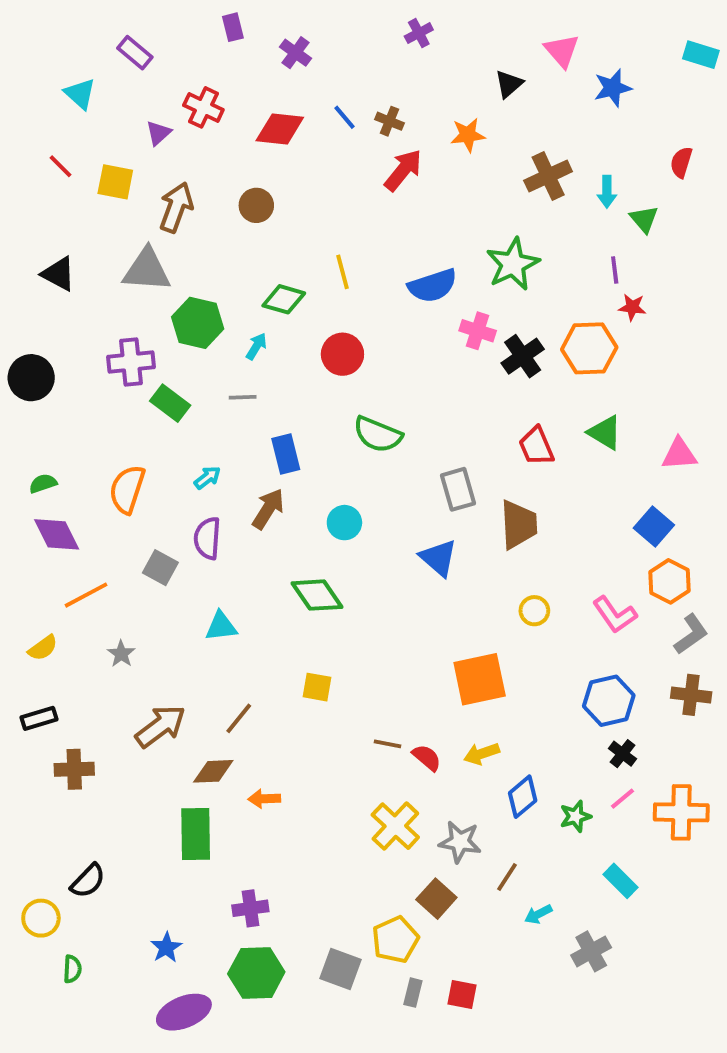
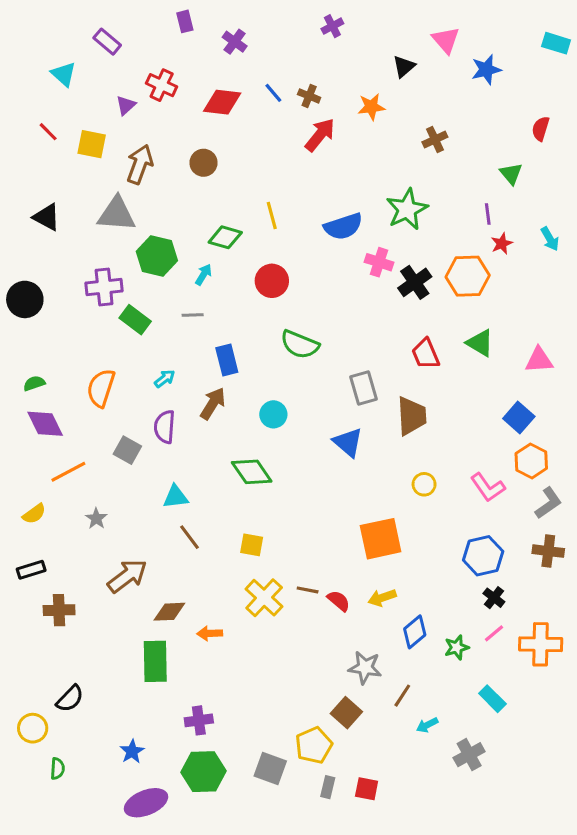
brown cross: (548, 176) -> (435, 139), size x0.7
cyan arrow: (607, 192) -> (550, 239), moved, turned -30
red star: (632, 307) -> (502, 244), turned -30
brown line: (239, 718) -> (190, 537), moved, turned -76
yellow cross: (395, 826) -> (264, 598), moved

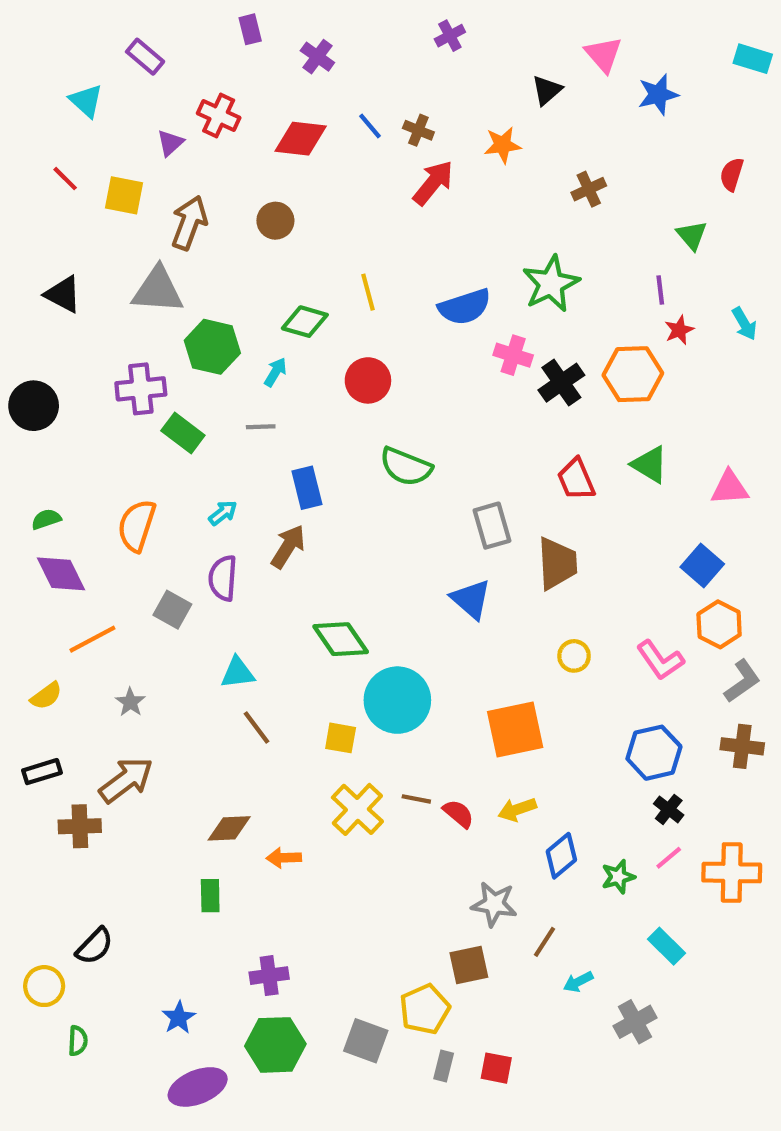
cyan circle: (273, 414) -> (397, 700), moved, size x1.8
brown arrow: (127, 576) -> (126, 780), moved
green rectangle: (155, 661) -> (210, 896), size x0.6
brown square: (346, 713) -> (469, 965), turned 36

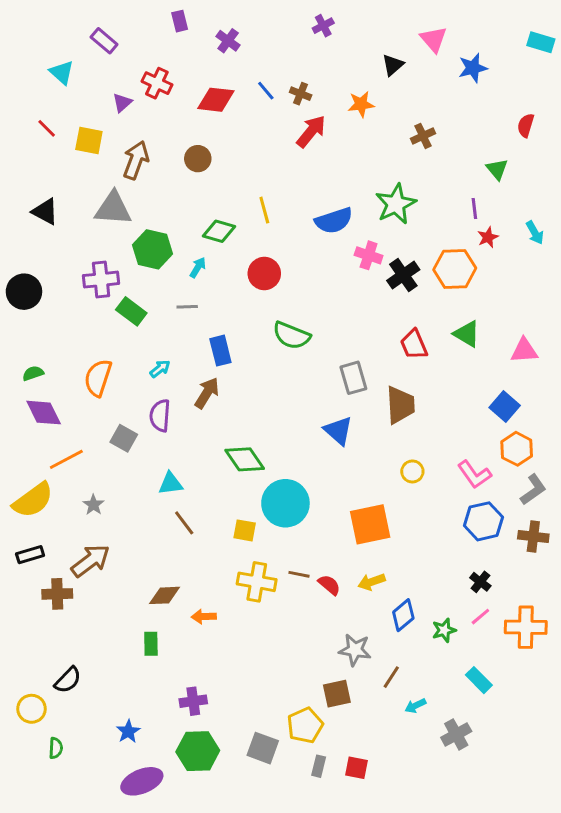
yellow semicircle: (46, 696) -> (33, 500), size x1.8
blue hexagon: (654, 753) -> (483, 521), moved
yellow cross: (357, 809) -> (257, 582), turned -33

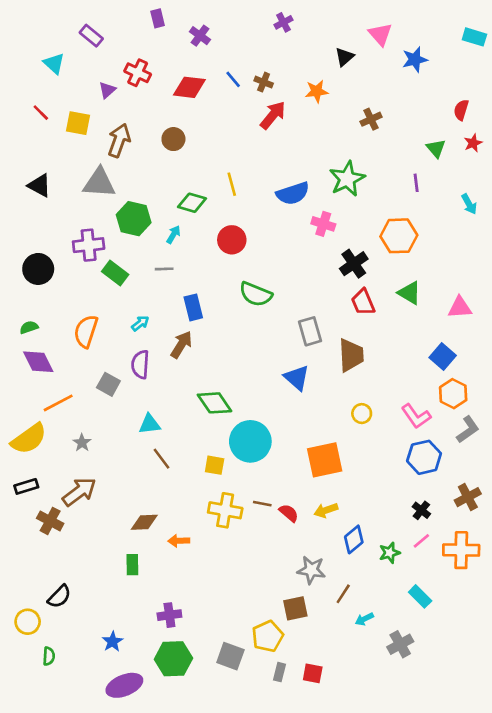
red star: (488, 237) -> (473, 143), moved
black cross: (403, 275) -> (354, 264), moved
black circle: (24, 292) -> (38, 269), moved
brown cross: (533, 536) -> (468, 497), moved, turned -35
brown cross: (57, 594) -> (50, 521), turned 30

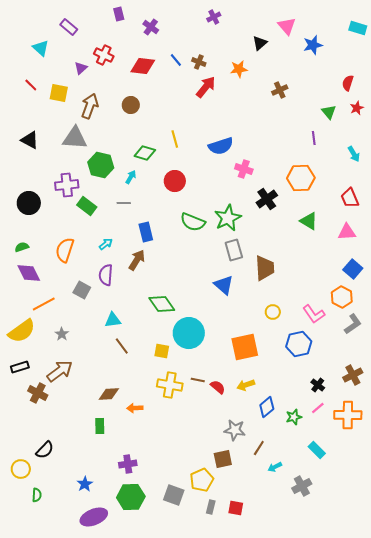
green star: (347, 179) -> (228, 218), moved
red trapezoid: (363, 302) -> (350, 198), moved
blue square: (443, 356) -> (353, 269), moved
blue hexagon: (424, 457) -> (299, 344), moved

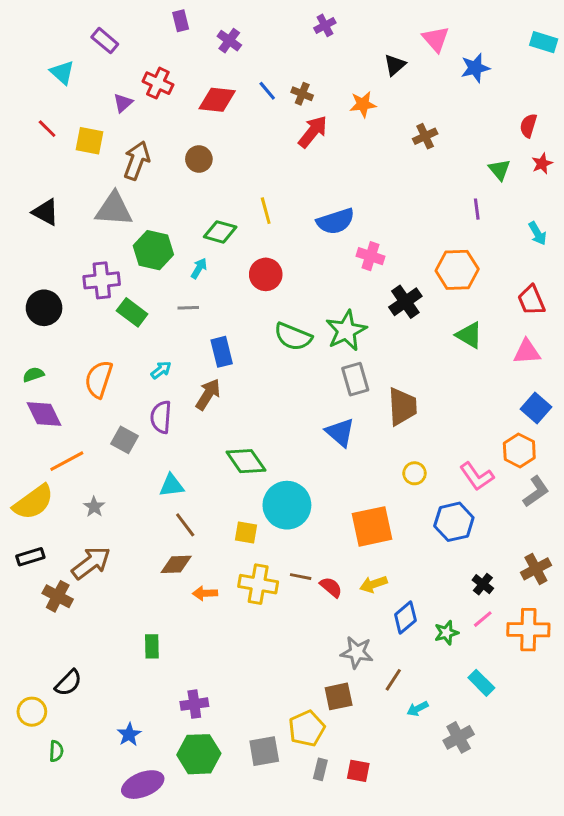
brown diamond: (109, 394) -> (176, 564), moved
orange arrow: (135, 408) -> (205, 593), moved
gray square: (174, 495) -> (264, 751), turned -30

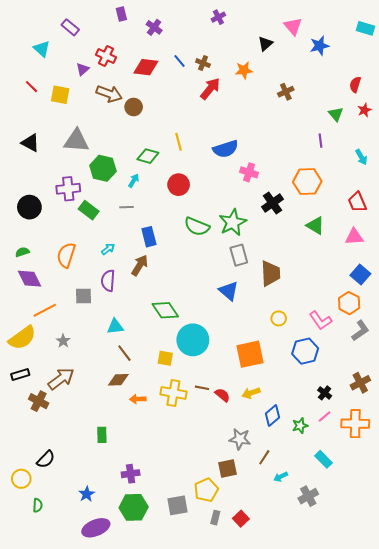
brown arrow: (137, 161) -> (109, 94), moved, turned 90
gray square: (125, 440) -> (84, 296), turned -30
red square: (358, 771) -> (241, 519), turned 35

